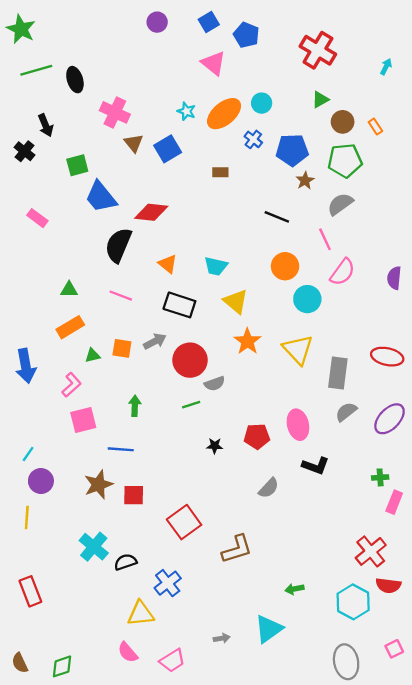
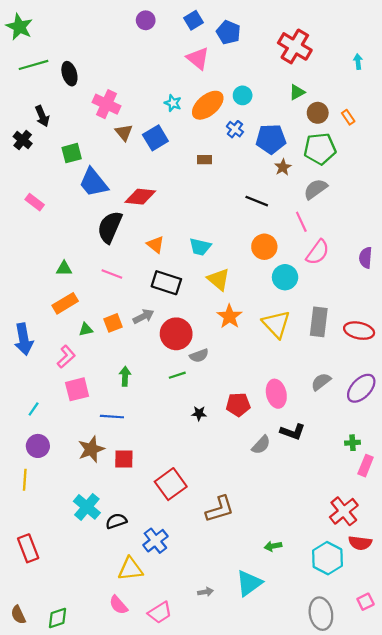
cyan arrow: (386, 67) -> (358, 62), turned -32
orange square: (122, 348) -> (113, 323), turned -30
gray rectangle: (338, 373) -> (319, 322), moved
cyan line: (28, 454) -> (34, 409), moved
gray semicircle: (269, 488) -> (261, 445), moved

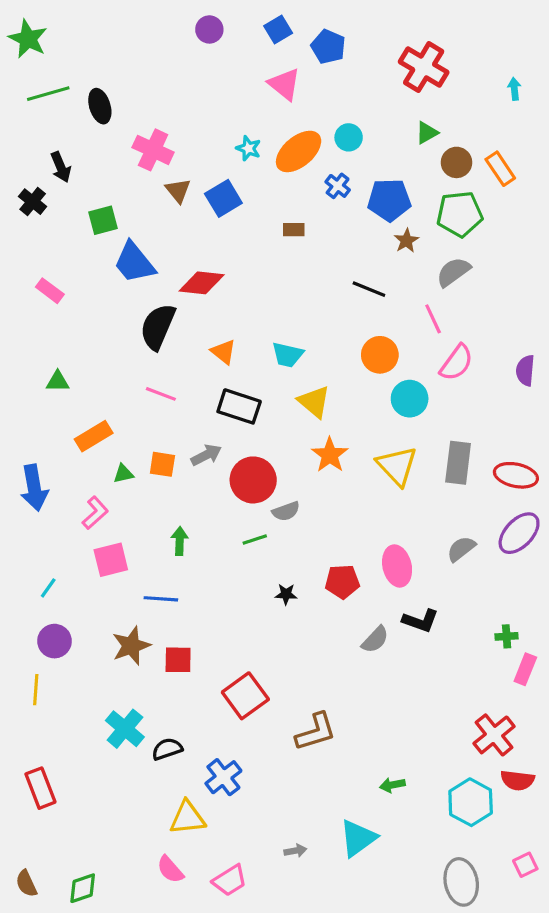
orange rectangle: (348, 117) -> (500, 169), size x1.5
green triangle: (64, 269) -> (58, 381), moved
orange square: (113, 323) -> (162, 464), turned 30
purple ellipse: (361, 388) -> (519, 533), moved

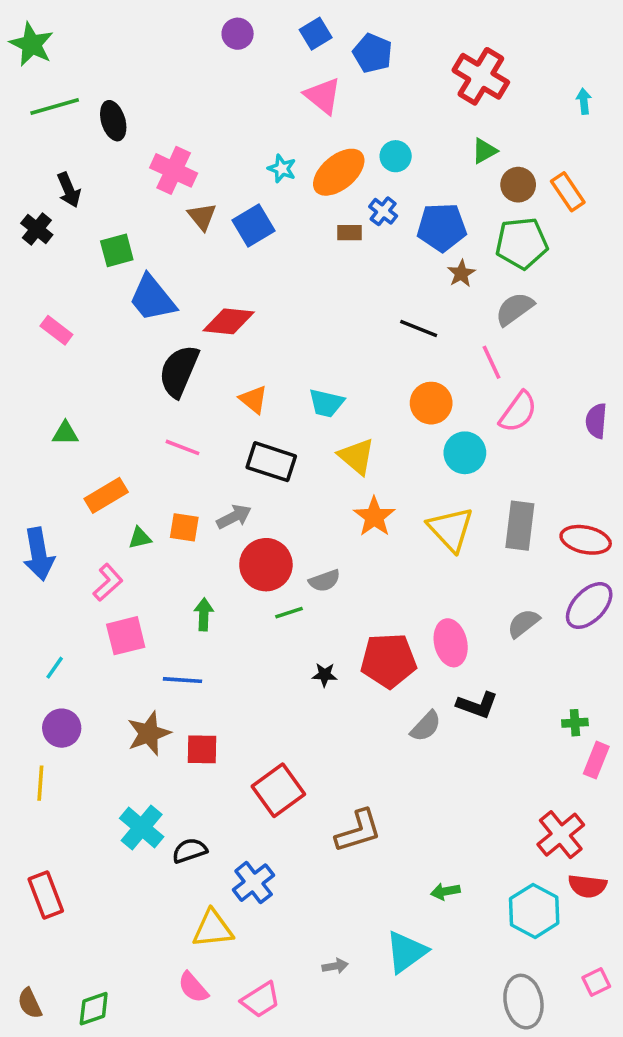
brown rectangle: (294, 230) -> (349, 233), moved
red circle: (253, 480) -> (266, 565), moved
red pentagon: (342, 582) -> (388, 661), size x1.4

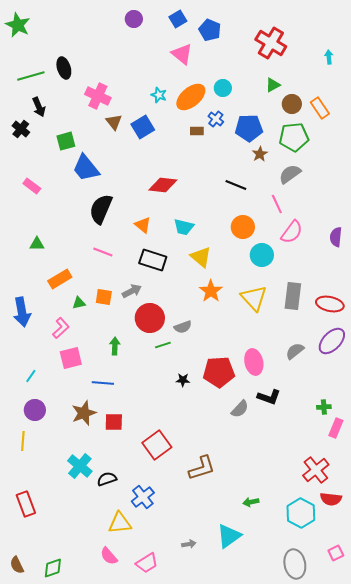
green line: (55, 106) -> (31, 76), moved
red diamond: (229, 321) -> (163, 185), moved

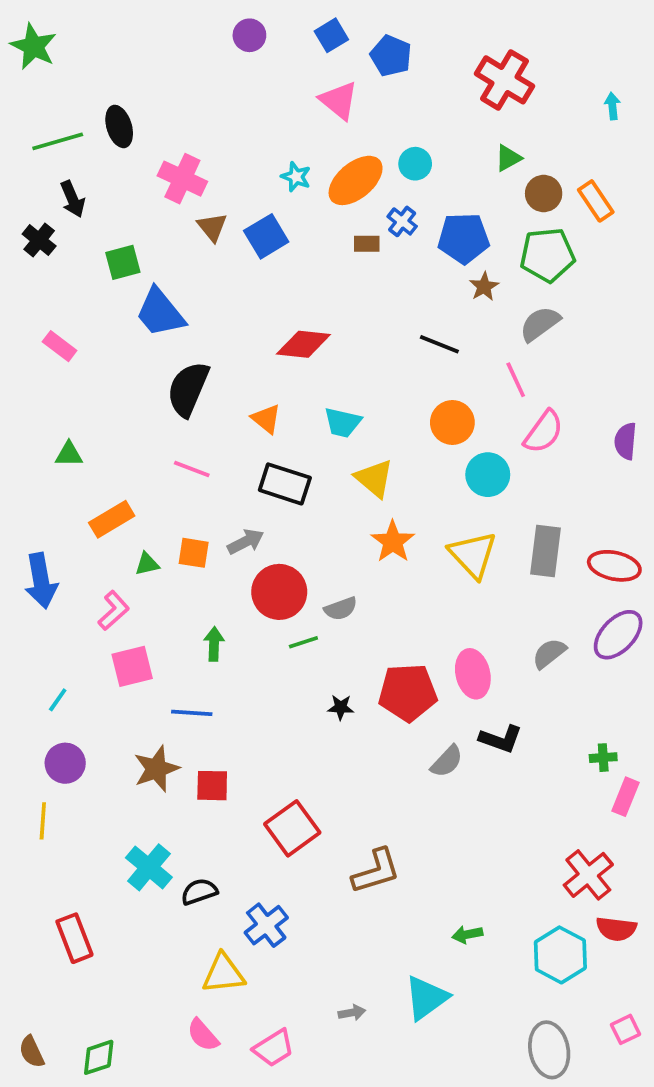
red rectangle: (26, 504) -> (74, 938), moved

